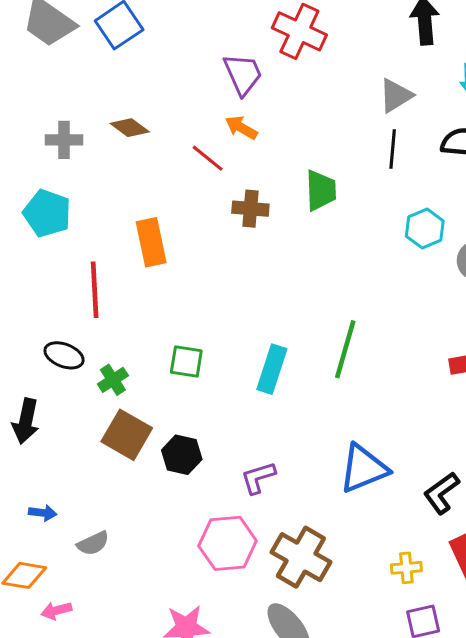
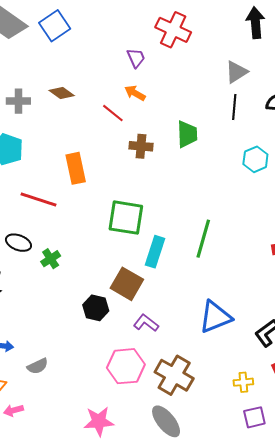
purple trapezoid: (243, 74) -> (136, 58), size x0.7
red line: (95, 290) -> (39, 199), turned -69
green square: (186, 361) -> (126, 218), moved, size x1.6
brown square: (127, 435) -> (127, 284), moved
purple L-shape: (258, 478) -> (146, 323), turned 55

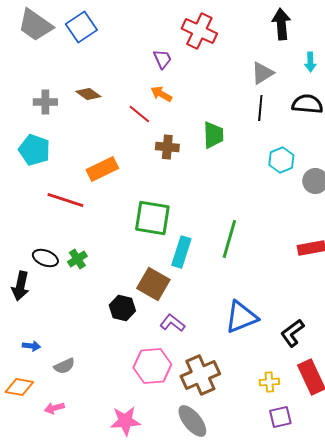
orange rectangle: (76, 168) -> (102, 169), turned 76
black ellipse: (18, 243) -> (45, 258), moved
brown cross: (174, 375) -> (200, 375), turned 36
pink arrow: (13, 410) -> (54, 408), moved

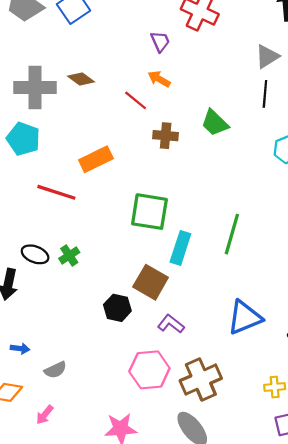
gray cross: (45, 102) -> (35, 88), size x1.6
green trapezoid: (213, 135) -> (215, 123), turned 136
pink arrow: (54, 408) -> (45, 415), turned -36

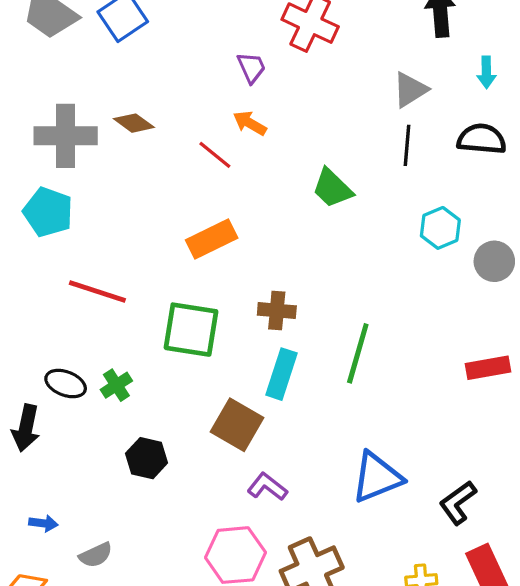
brown cross: (166, 136) -> (277, 310), moved
orange rectangle: (96, 159) -> (212, 239), moved
green square: (149, 212) -> (191, 330), moved
black hexagon: (117, 308) -> (147, 458), moved

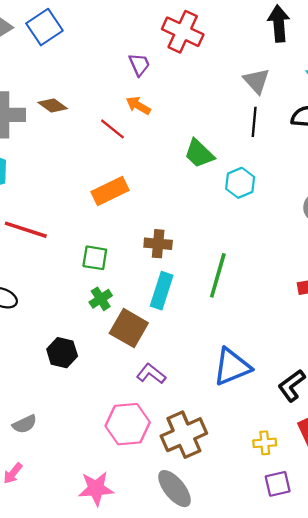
gray triangle: (410, 90) -> (256, 81), turned -40
cyan hexagon: (440, 228) -> (240, 183), moved
green square: (191, 330) -> (95, 258), size x0.6
green cross: (116, 385) -> (101, 299), moved

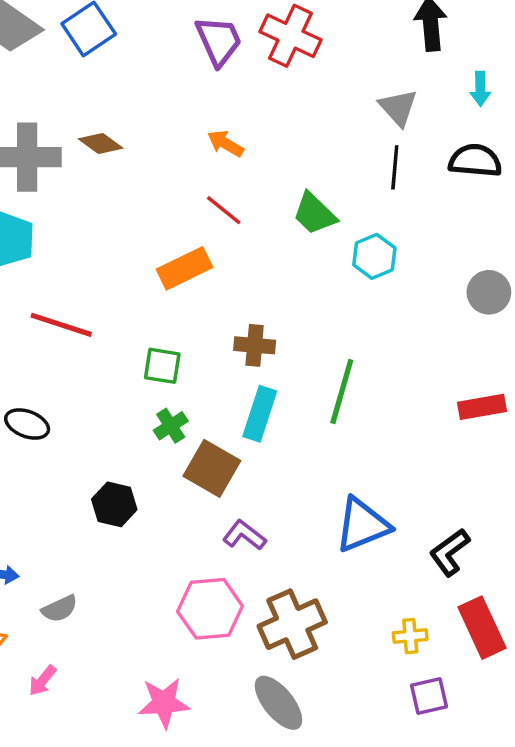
purple trapezoid: (139, 65) -> (219, 41), moved, size x1.5
red line: (112, 129) -> (224, 210), moved

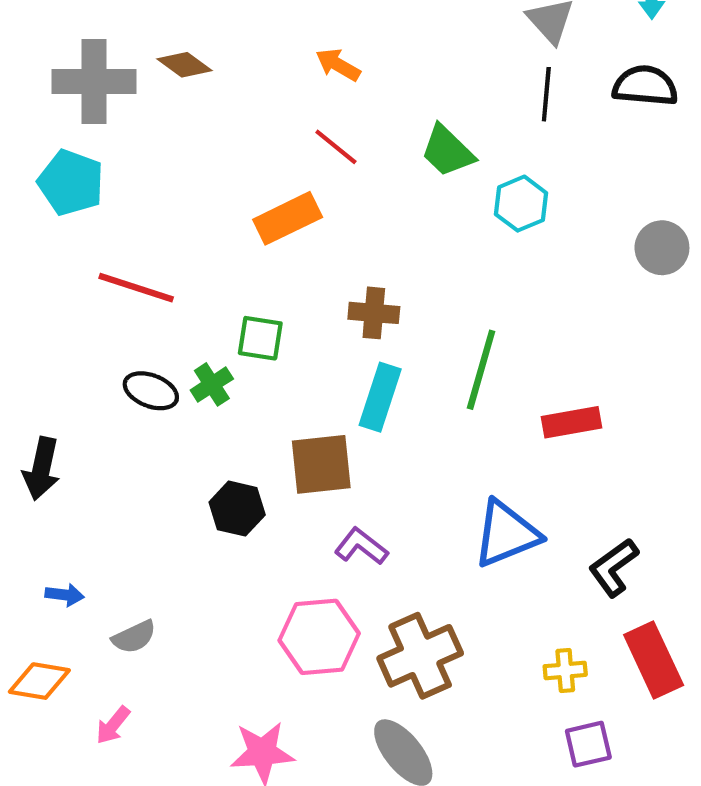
red rectangle: (482, 407) -> (572, 422), moved
black ellipse: (27, 424) -> (151, 391), moved
green cross: (171, 426) -> (212, 384), moved
brown square: (212, 468) -> (321, 464), turned -36
black hexagon: (114, 504) -> (237, 509), moved

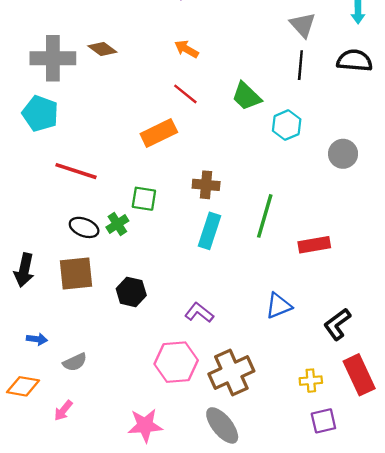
gray circle: (662, 248) -> (343, 154), moved
brown square: (321, 464) -> (76, 273), moved
blue triangle: (506, 534) -> (279, 306), size x0.7

